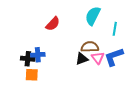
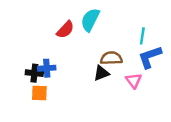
cyan semicircle: (93, 16) -> (90, 20), moved
blue L-shape: (114, 57) -> (150, 57), moved
pink triangle: (98, 58) -> (134, 81), moved

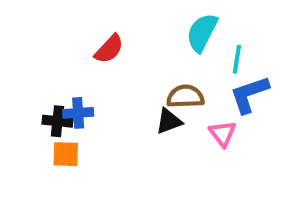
cyan semicircle: (90, 20) -> (202, 32), moved

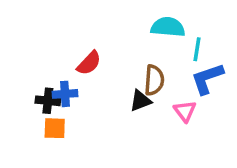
cyan semicircle: (202, 32) -> (168, 27), turned 68
red semicircle: (109, 49) -> (89, 63), moved
brown semicircle: (185, 96) -> (154, 80), turned 96

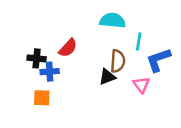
cyan semicircle: (168, 27) -> (112, 20), moved
cyan line: (197, 49) -> (139, 41), moved
black cross: (48, 101) -> (37, 58), moved

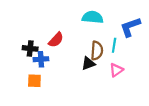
cyan line: (139, 41) -> (114, 45), moved
blue L-shape: (158, 60) -> (130, 27), moved
pink triangle: (141, 85) -> (116, 70), turned 32

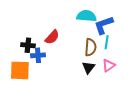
blue L-shape: (130, 27) -> (104, 25), moved
black triangle: (88, 64) -> (88, 67), moved, turned -32
orange square: (34, 81) -> (20, 70), moved, size x1.5

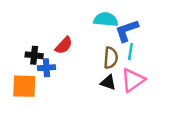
pink triangle: (109, 65) -> (133, 80), size x1.5
black triangle: (88, 67) -> (108, 82), turned -48

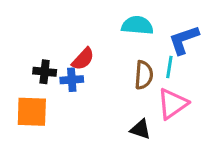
blue L-shape: (127, 31) -> (184, 40), moved
blue cross: (46, 68) -> (72, 80), moved
black triangle: (108, 82) -> (141, 129), moved

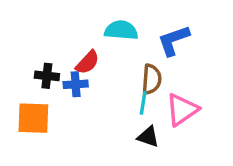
cyan semicircle: (137, 25) -> (121, 30), moved
blue L-shape: (184, 40) -> (174, 40), moved
cyan line: (169, 67) -> (143, 103), moved

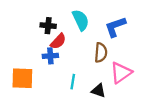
cyan semicircle: (121, 30) -> (81, 20), turned 60
black cross: (47, 76) -> (48, 26), moved
cyan line: (143, 103) -> (73, 82), moved

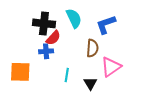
black cross: (48, 26) -> (44, 23), size x1.5
black triangle: (99, 91) -> (90, 83), turned 40

